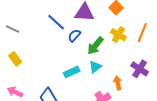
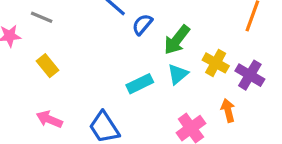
yellow cross: (118, 35) -> (216, 63), moved
orange arrow: (118, 83) -> (228, 110), moved

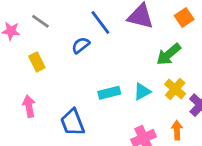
blue semicircle: (142, 25) -> (81, 45), moved
green arrow: (177, 40) -> (169, 54), moved
pink arrow: (49, 119) -> (29, 106), turned 45

